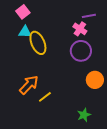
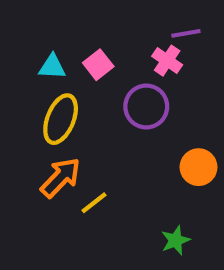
pink square: (23, 12) -> (98, 65), moved
yellow ellipse: (38, 43) -> (61, 119), moved, turned 45
purple circle: (81, 51) -> (146, 107), moved

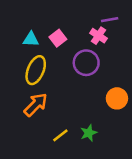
yellow line: (94, 203) -> (60, 135), moved
green star: (176, 240) -> (89, 133), moved

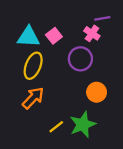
cyan triangle: (31, 39) -> (29, 37), size x1.5
orange circle: (117, 98) -> (97, 92), moved
green star: (89, 133) -> (83, 124), size x1.6

